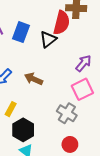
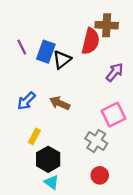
black triangle: (48, 39) -> (62, 60), moved
purple arrow: (83, 63) -> (115, 72), moved

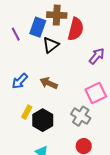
brown cross: (107, 25) -> (57, 15), moved
blue rectangle: (46, 52) -> (38, 27), moved
black hexagon: (48, 159) -> (43, 120), moved

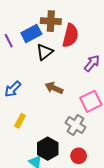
blue rectangle: (38, 27) -> (31, 33), turned 42
brown arrow: (49, 83) -> (54, 88), moved
black hexagon: (43, 120) -> (48, 149), moved

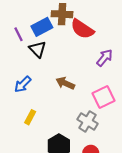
red semicircle: (70, 36) -> (82, 29), turned 110
black triangle: (45, 52) -> (38, 49), moved, turned -36

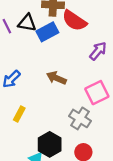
blue rectangle: (42, 27) -> (47, 32), moved
black triangle: (38, 49) -> (27, 23), moved, turned -36

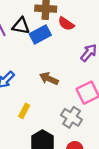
red semicircle: (74, 21) -> (66, 24), size x0.7
yellow rectangle: (19, 114) -> (24, 111), moved

